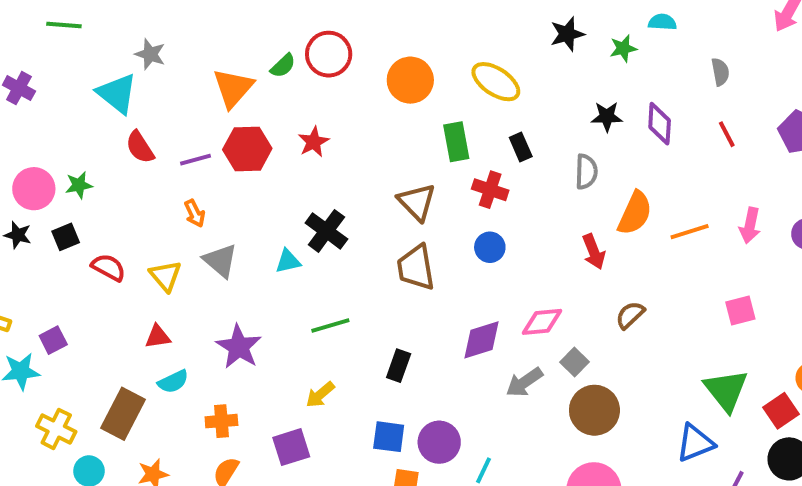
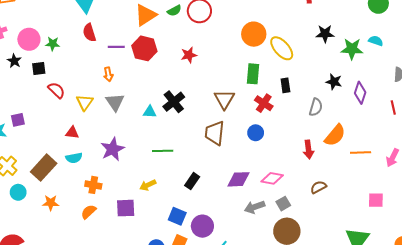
green star: (623, 48) -> (352, 49), size x1.5
orange circle: (410, 80) -> (254, 34), moved
red star: (314, 142) -> (189, 55), moved

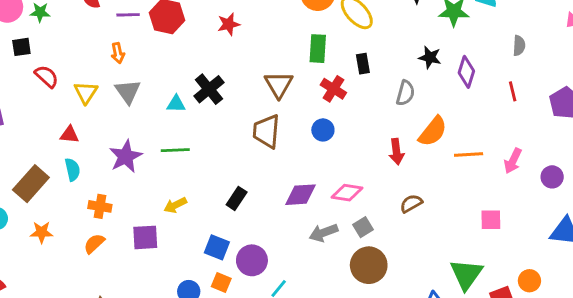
green line: (163, 151) -> (175, 150), moved
cyan semicircle: (74, 158) -> (72, 170), turned -91

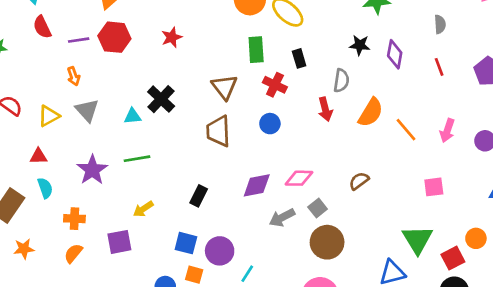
yellow triangle: (86, 93) -> (49, 116), turned 35
red arrow: (396, 152) -> (325, 109), moved
orange line: (469, 154) -> (406, 130), turned 60

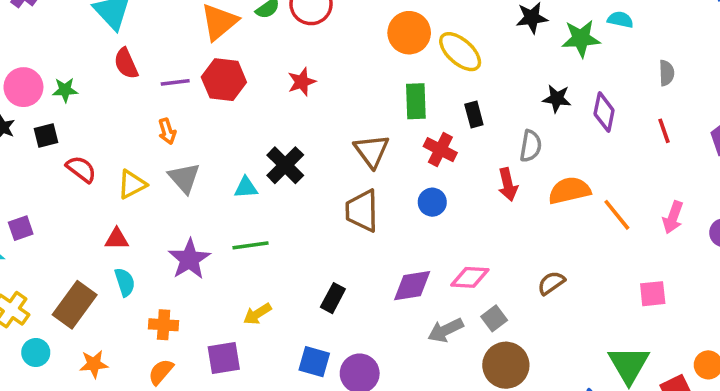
orange semicircle: (371, 113) -> (569, 190), turned -136

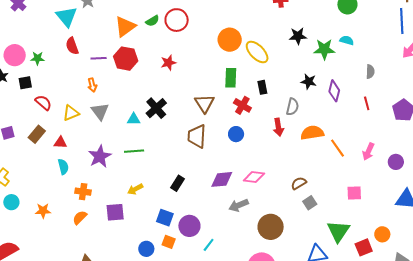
brown rectangle: (75, 305) -> (37, 134), moved, size x0.7
gray square: (494, 318) -> (310, 203), moved

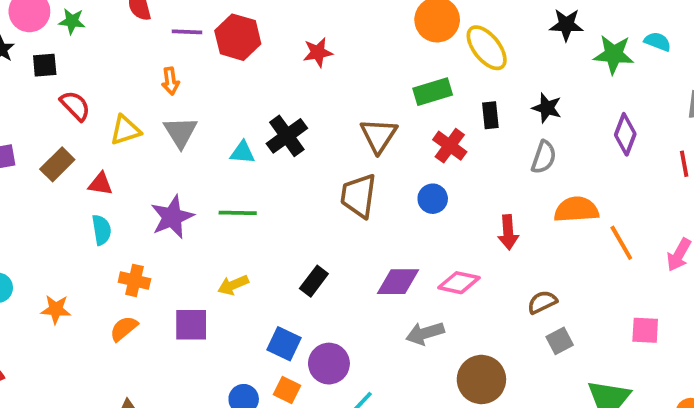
green rectangle: (231, 78) -> (433, 92), turned 66
black star: (309, 82) -> (547, 108), moved
red arrow: (278, 127) -> (508, 232), moved

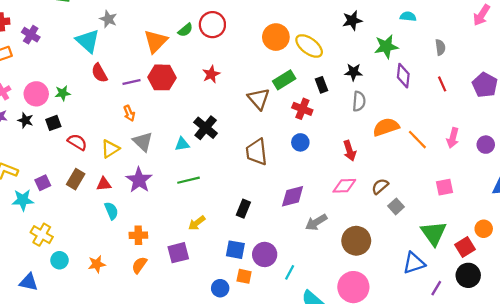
green star: (614, 54) -> (386, 47), moved
brown triangle: (379, 136) -> (259, 99), moved
purple star: (172, 217) -> (139, 180), moved
pink diamond: (459, 283) -> (344, 186), moved

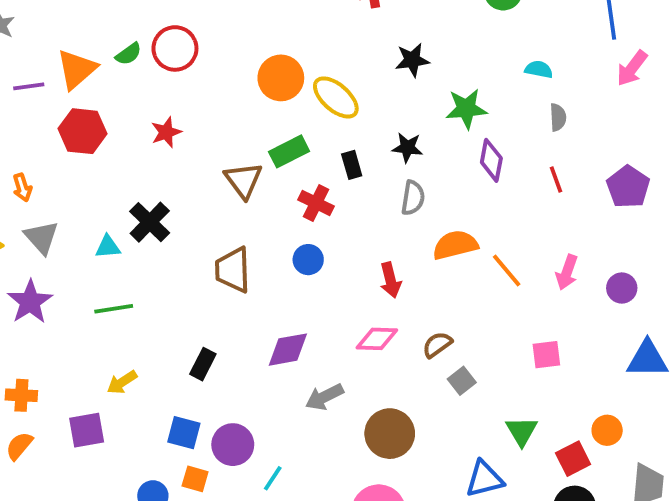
cyan semicircle: (408, 16) -> (539, 69), moved
purple line: (131, 82) -> (29, 86), moved
green triangle: (434, 233) -> (522, 431), size x0.7

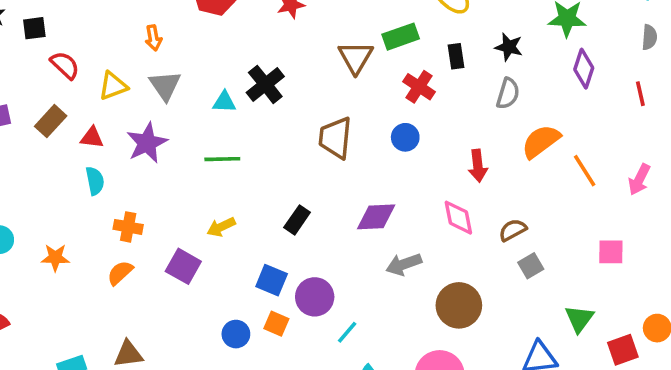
orange semicircle: (455, 245) -> (541, 141), turned -30
pink diamond: (377, 339) -> (458, 218), turned 69
purple square: (87, 430) -> (183, 266), turned 32

